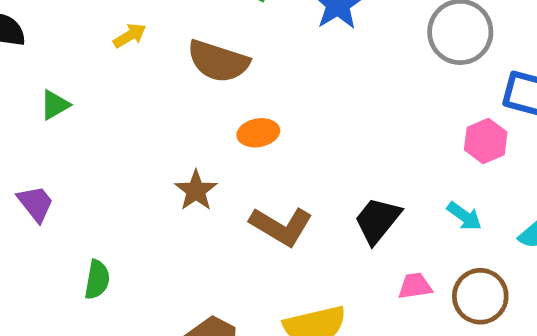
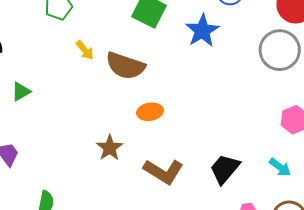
yellow arrow: (130, 36) -> (85, 50), moved, turned 80

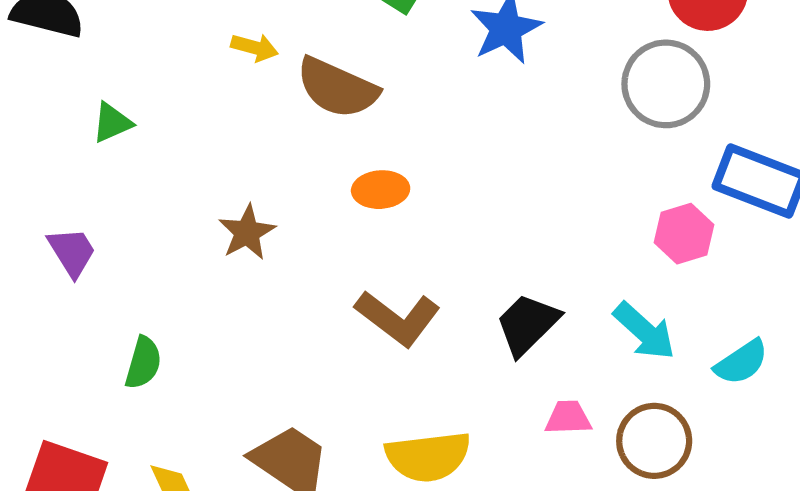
yellow arrow: (85, 50) -> (255, 47), turned -40
brown star: (110, 148) -> (247, 232), moved
cyan arrow: (280, 167) -> (644, 331), size x1.4

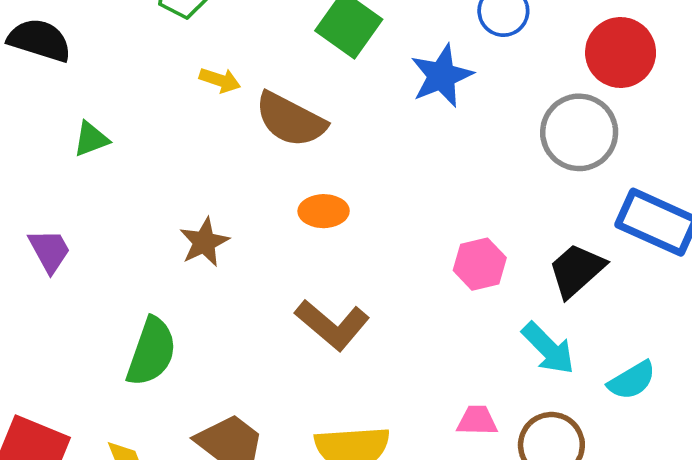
pink hexagon: (684, 234) -> (480, 264), moved
black trapezoid: (527, 324) -> (577, 270), moved
green semicircle: (143, 363) -> (151, 352), moved, size x1.5

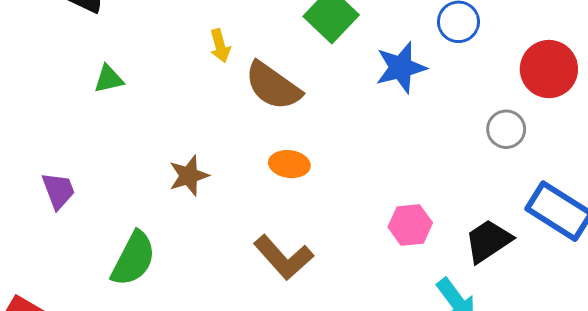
yellow arrow: (220, 80) -> (220, 46), turned 48
gray circle: (579, 132) -> (506, 129), size x0.6
purple trapezoid: (50, 251) -> (58, 191), moved

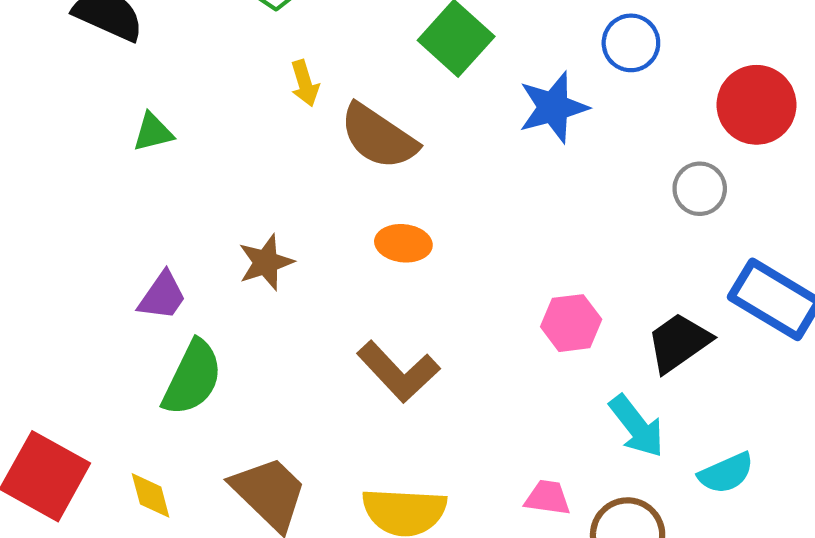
purple trapezoid: (58, 191) -> (162, 296), moved, turned 57

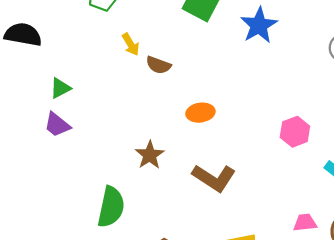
brown semicircle: (378, 137) -> (158, 65), moved, size x0.6
brown star: (266, 262) -> (150, 155), moved
purple trapezoid: (162, 296) -> (57, 125), moved, turned 108

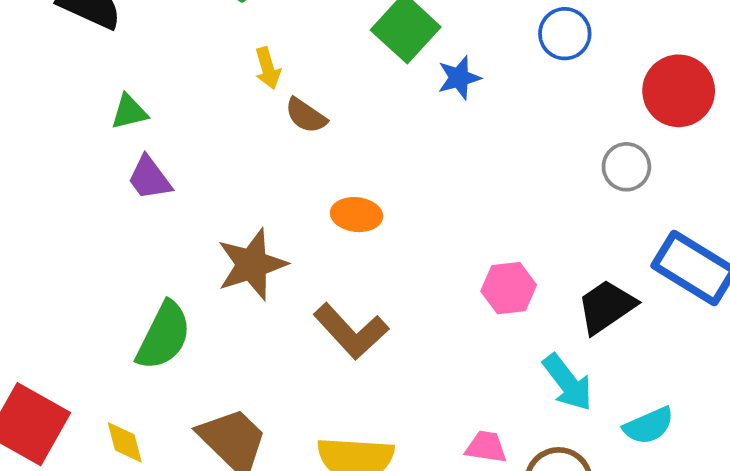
blue star: (259, 25) -> (459, 78), moved, size x0.7
purple trapezoid: (57, 125) -> (149, 178), moved
brown star: (150, 155) -> (252, 264), size x1.4

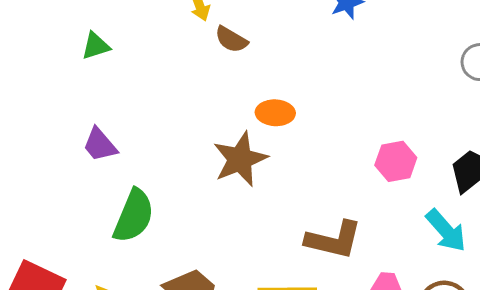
purple trapezoid: (149, 178) -> (100, 145), moved
brown star: (252, 264) -> (240, 159), moved
brown L-shape: (351, 331) -> (334, 240), moved, turned -30

